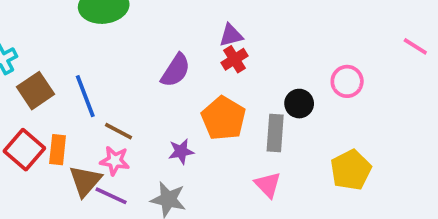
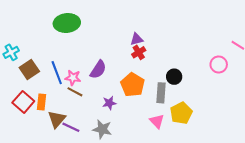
purple semicircle: (176, 70) -> (98, 70), moved
pink circle: (347, 81) -> (219, 65), moved
pink star: (115, 161) -> (73, 78), moved
yellow pentagon: (351, 170) -> (181, 113), moved

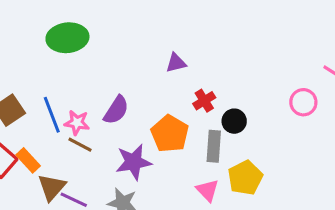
red cross: (139, 52) -> (204, 101), moved
orange rectangle: (42, 102) -> (28, 160), turned -49
purple star: (109, 103) -> (134, 162), size x1.6

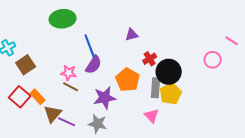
blue line: (52, 115) -> (90, 46), moved
black circle: (234, 121) -> (169, 72), size x1.6
yellow pentagon: (245, 178) -> (171, 94), moved

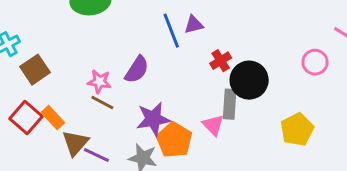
blue line: (90, 46) -> (171, 31), moved
orange pentagon: (128, 80) -> (174, 140), moved
yellow pentagon: (171, 94) -> (297, 129), moved
pink triangle: (152, 116) -> (213, 125), moved

